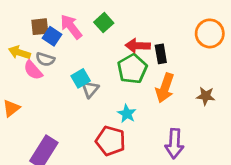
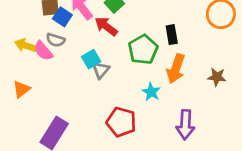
red arrow: (138, 46) -> (106, 26), moved, turned 35
yellow arrow: (19, 52) -> (26, 45), moved
cyan star: (127, 114) -> (151, 92), moved

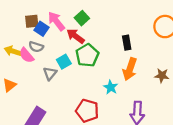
green pentagon: (143, 50) -> (87, 55), moved
gray triangle: (101, 70) -> (50, 73), moved

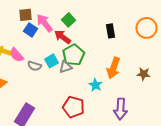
brown square: (32, 21) -> (26, 15), moved
black rectangle: (127, 43) -> (110, 31), moved
gray semicircle: (36, 47) -> (34, 66), moved
gray triangle: (50, 73) -> (66, 67), moved, turned 32

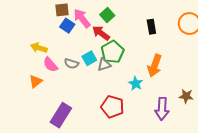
pink semicircle: (16, 55) -> (50, 65), moved
brown star: (144, 74) -> (186, 96), moved

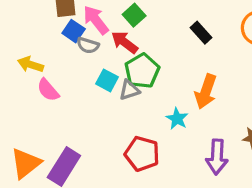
black rectangle: (151, 27) -> (201, 33), turned -32
cyan square: (89, 58) -> (107, 80), turned -32
gray semicircle: (71, 64) -> (88, 45), moved
orange triangle: (36, 81) -> (26, 163), moved, size x1.5

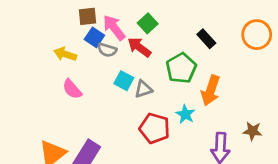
yellow arrow: (31, 65) -> (65, 54), moved
green pentagon: (142, 71) -> (181, 68), moved
red pentagon: (142, 154) -> (155, 128), moved

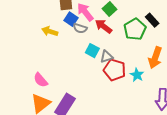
green pentagon: (181, 68) -> (135, 29), moved
pink semicircle: (72, 89) -> (41, 80), moved
red pentagon: (155, 128) -> (115, 70), moved

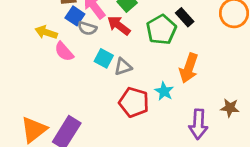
red pentagon: (115, 70) -> (134, 102), moved
pink semicircle: (41, 80) -> (64, 52), moved

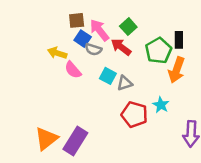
black rectangle: (185, 17) -> (179, 40), turned 42
orange arrow: (189, 68) -> (177, 70), moved

